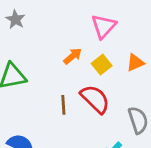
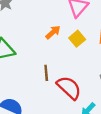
red semicircle: (95, 99) -> (69, 88), moved

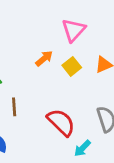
brown line: (46, 73) -> (14, 107), moved

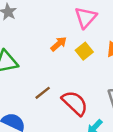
brown line: (14, 107) -> (43, 93), moved, turned 56

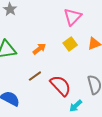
orange arrow: (59, 44) -> (39, 49), moved

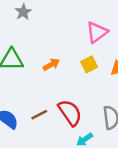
brown line: (35, 76) -> (39, 115), moved

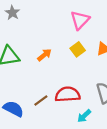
red semicircle: (70, 113) -> (68, 94), turned -50

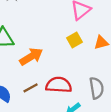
orange arrow: (44, 55) -> (31, 57), moved, size x1.5

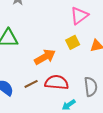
orange arrow: (31, 57) -> (45, 57), moved

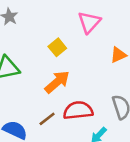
yellow square: (73, 42) -> (57, 47), moved

